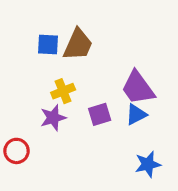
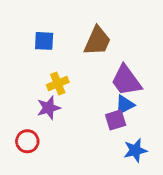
brown trapezoid: (78, 45) -> (97, 41), moved
purple square: (100, 114) -> (116, 120), moved
red circle: (17, 151) -> (27, 141), moved

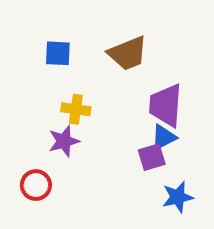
brown trapezoid: (97, 41) -> (128, 53), turned 44
purple trapezoid: (126, 80) -> (166, 105), turned 40
yellow cross: (58, 83) -> (76, 109), turned 30

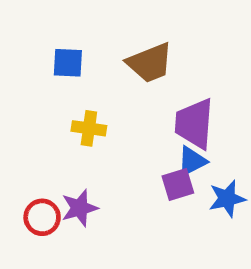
purple star: (64, 141) -> (80, 208), moved
blue star: (178, 197) -> (227, 199), moved

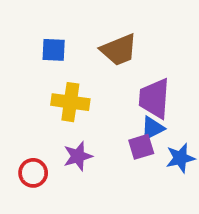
yellow cross: (89, 128) -> (70, 102), size x1.4
purple star: (80, 208) -> (78, 156), moved

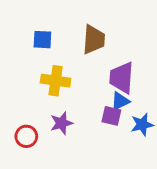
brown trapezoid: (119, 50) -> (94, 40), turned -64
purple square: (141, 147) -> (111, 116), turned 30

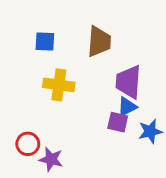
purple star: (61, 123) -> (51, 159), moved, turned 30

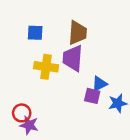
purple trapezoid: (129, 82) -> (73, 58), moved
purple star: (51, 159) -> (29, 125), moved

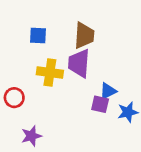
red circle: (22, 113) -> (14, 98), moved
purple star: (29, 125) -> (31, 136), turned -30

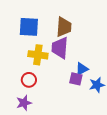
blue square: (38, 36) -> (29, 27), size x1.5
red circle: (14, 98) -> (29, 80), moved

